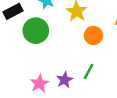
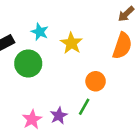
orange circle: (93, 35) -> (96, 81), moved

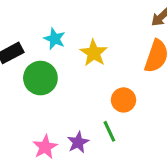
green line: (84, 107) -> (109, 131), turned -54

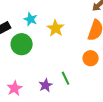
orange circle: (123, 100) -> (91, 58), moved
pink star: (45, 147) -> (15, 88), moved

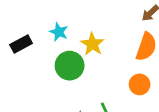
green circle: (22, 44) -> (70, 66), moved

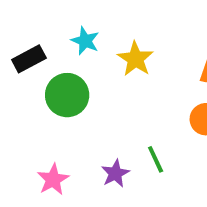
green circle: (70, 66) -> (67, 95), moved

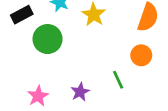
green line: (156, 159) -> (118, 80), moved

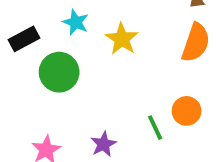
orange circle: (141, 55) -> (187, 111), moved

